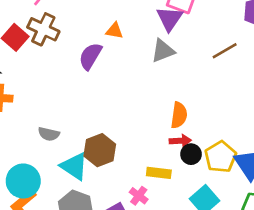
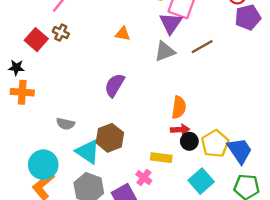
brown cross: (43, 29) -> (61, 33), size x0.6
brown line: (225, 51) -> (202, 47), moved
purple semicircle: (90, 56) -> (115, 85), moved

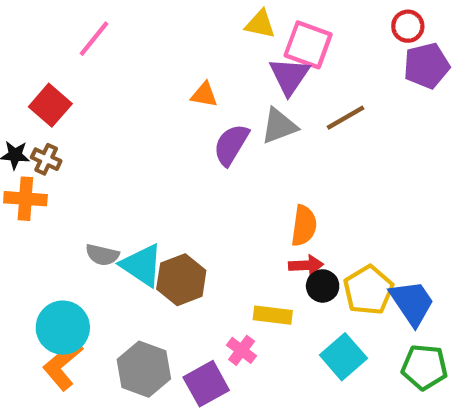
brown cross: (61, 33) -> (46, 159), moved
purple semicircle: (115, 85) -> (231, 145), moved
cyan triangle: (88, 152) -> (142, 265), moved

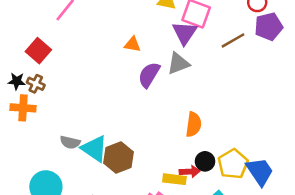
brown line: (345, 118) -> (233, 40), moved
red arrow: (306, 265) -> (190, 172), moved

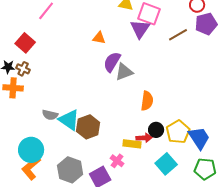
gray triangle: (178, 63) -> (124, 72), moved

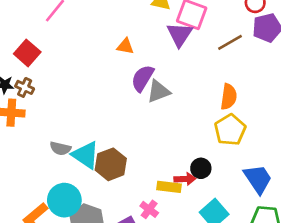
orange semicircle: (147, 101) -> (229, 97), moved
yellow pentagon: (178, 132) -> (230, 130), moved
cyan circle: (31, 150) -> (64, 200), moved

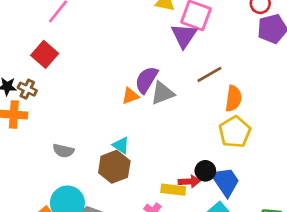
brown line: (230, 42) -> (209, 74), moved
orange triangle: (125, 46) -> (130, 96), moved, turned -30
red square: (27, 53) -> (45, 54), moved
cyan triangle: (86, 155) -> (121, 145), moved, size x0.6
blue trapezoid: (258, 179) -> (225, 182), moved

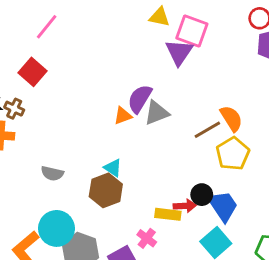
brown line: (209, 74) -> (207, 130), moved
orange semicircle: (233, 99) -> (231, 118), turned -40

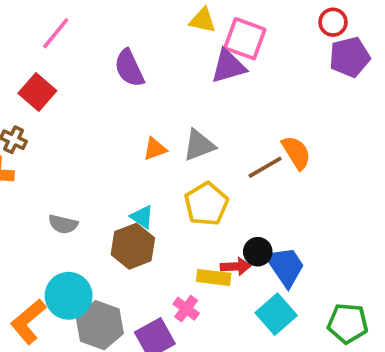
purple triangle: (179, 52) -> (228, 66), turned 40
purple semicircle: (140, 99) -> (129, 68), moved, turned -56
yellow pentagon: (233, 154) -> (206, 204), moved

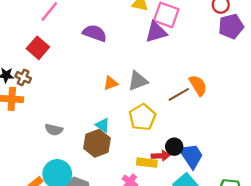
purple semicircle: (129, 68) -> (95, 33), turned 135

